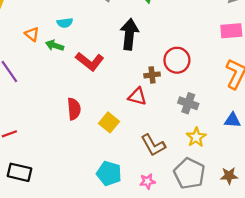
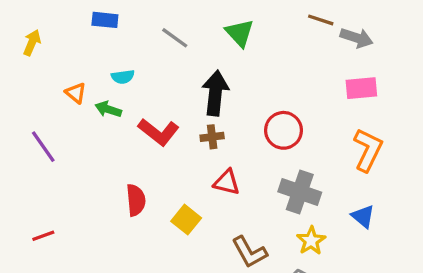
brown cross: (152, 75) -> (212, 137), moved
gray cross: (188, 103) -> (300, 192), size x1.4
blue triangle: (232, 120) -> (363, 216), turned 36

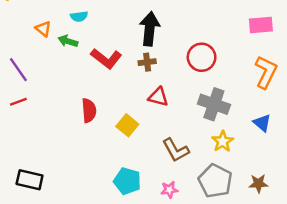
red line: (43, 236) -> (18, 102), moved

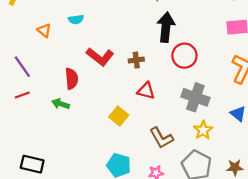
black arrow: (150, 29) -> (166, 27), moved
green arrow: (68, 41) -> (61, 104), moved
red semicircle: (89, 110) -> (72, 79), moved

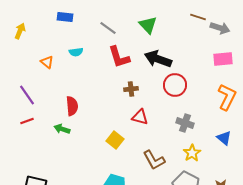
black arrow: (166, 27) -> (158, 59), turned -76
red L-shape: (100, 57) -> (119, 57), moved, turned 35
gray cross: (195, 97) -> (185, 123), size x0.7

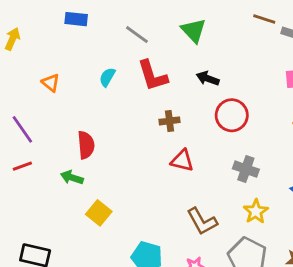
cyan semicircle: (76, 52) -> (107, 77), moved, turned 128
black arrow: (158, 59) -> (208, 78), size x0.6
yellow square: (115, 140) -> (99, 213), moved

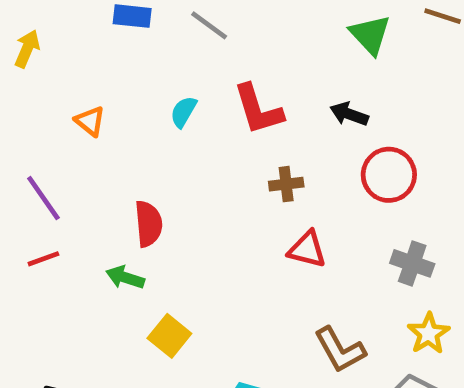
green triangle: (194, 30) -> (370, 35), moved
gray line: (137, 35) -> (209, 25), moved

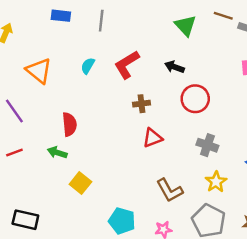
gray line: (209, 25) -> (101, 21), turned 60
red L-shape: (258, 109) -> (127, 65), turned 76
orange triangle: (90, 121) -> (39, 71), size x1.6
red triangle: (307, 249) -> (152, 138), turned -35
red line: (43, 259) -> (14, 152), moved

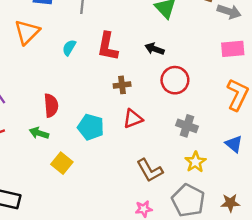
red L-shape: (127, 65) -> (108, 46), turned -48
orange triangle: (39, 71) -> (27, 32), moved, turned 36
cyan pentagon: (122, 221) -> (91, 127), moved

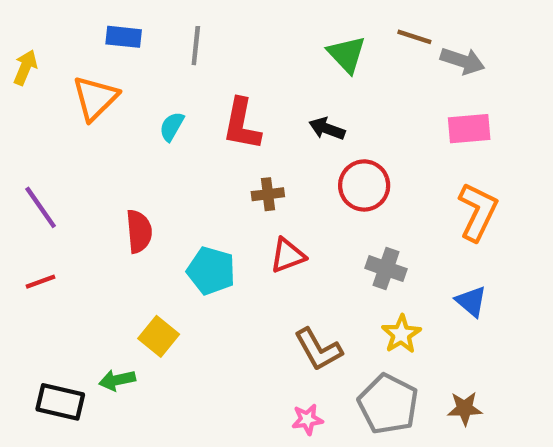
green arrow: (39, 133) -> (117, 380), moved, turned -30

